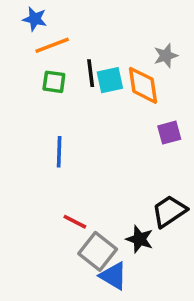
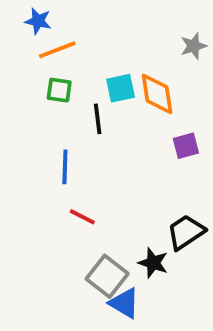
gray star: (166, 56) -> (194, 46), moved
black line: (91, 73) -> (98, 119), moved
red line: (75, 222) -> (82, 217), moved

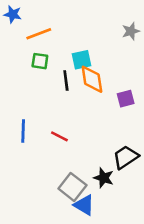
blue star: (38, 21) -> (13, 14), moved
orange diamond: (157, 94) -> (92, 79), moved
blue line: (65, 167) -> (23, 131), moved
red line: (82, 217) -> (59, 136), moved

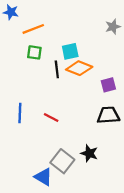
orange diamond: (92, 79) -> (79, 68), turned -60
black trapezoid: (126, 157) -> (108, 115), moved, turned 30
blue triangle: (84, 205) -> (43, 177), moved

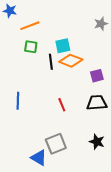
red line: (51, 117) -> (62, 105), moved, turned 40
black star: (89, 153) -> (97, 142), moved
gray square: (62, 161) -> (56, 144), turned 30

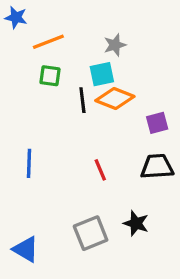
gray star: (101, 24) -> (115, 45), moved
black star: (97, 142) -> (136, 223), moved
blue triangle: (39, 158) -> (26, 249), moved

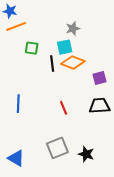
orange line: (48, 42) -> (16, 26), moved
black star: (136, 223) -> (86, 154), moved

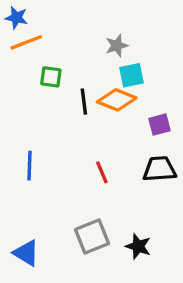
cyan square: (65, 47) -> (132, 75), moved

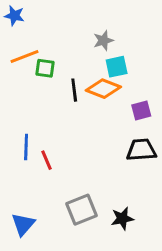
orange line: (26, 42) -> (25, 57), moved
red line: (102, 172) -> (46, 160), moved
black star: (138, 246) -> (122, 218), turned -30
blue triangle: (26, 253) -> (23, 224), turned 40

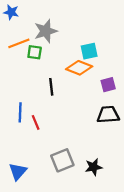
gray star: (103, 40) -> (46, 31), moved, size x1.5
black line: (74, 90) -> (51, 87), moved

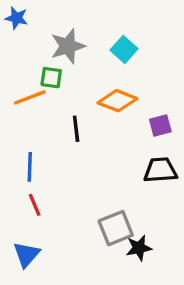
orange line: (19, 43) -> (30, 97), moved
cyan square: (89, 51) -> (124, 49), moved, turned -36
red line: (36, 122) -> (35, 205), moved
gray square: (62, 160) -> (116, 228), moved

